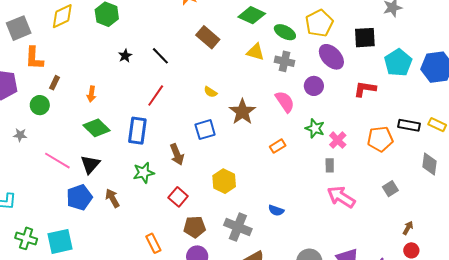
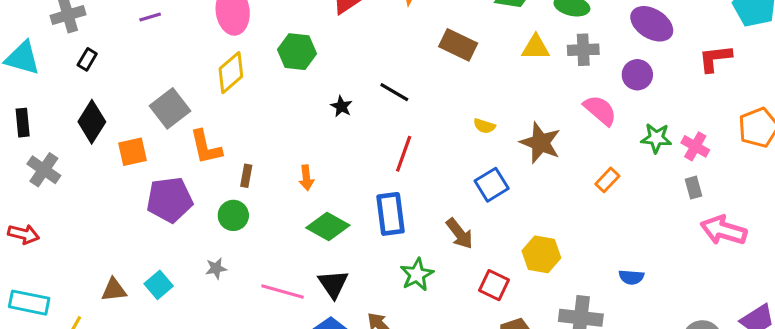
red square: (178, 197) -> (494, 285), moved

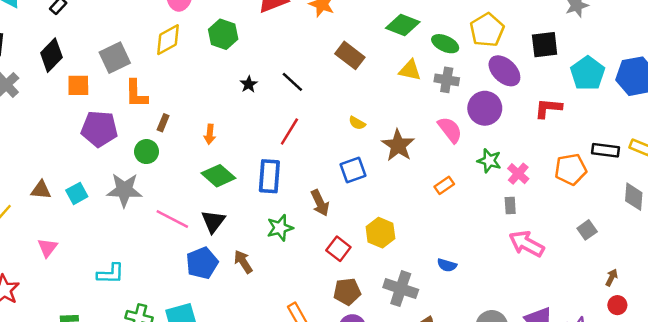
purple circle: (637, 75) -> (485, 108), size x1.4
gray star: (216, 268) -> (124, 190), size x2.0

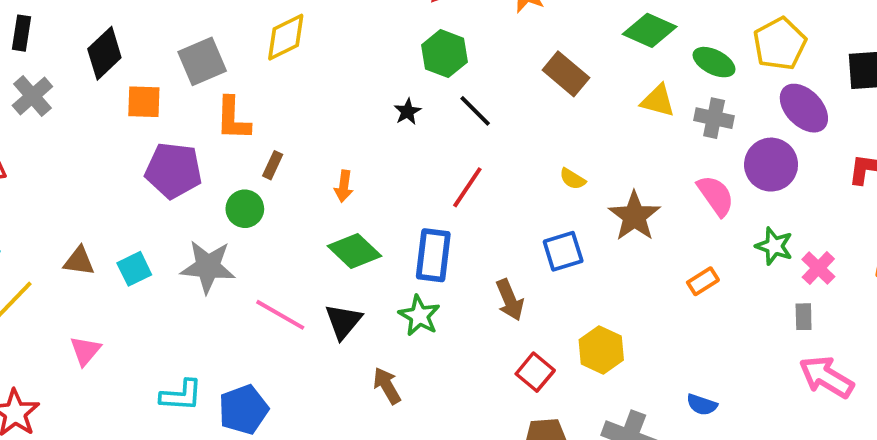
green hexagon: (223, 34) -> (444, 54), moved
green star: (280, 228) -> (419, 316), moved, turned -30
blue pentagon: (202, 263) -> (243, 410), moved

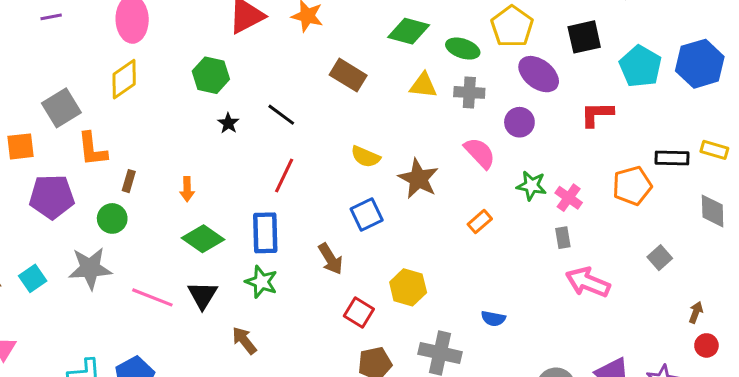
green hexagon: (444, 54) -> (211, 75), moved
purple circle: (771, 165) -> (519, 122), size x0.7
yellow semicircle: (573, 179) -> (366, 157), size x1.4

